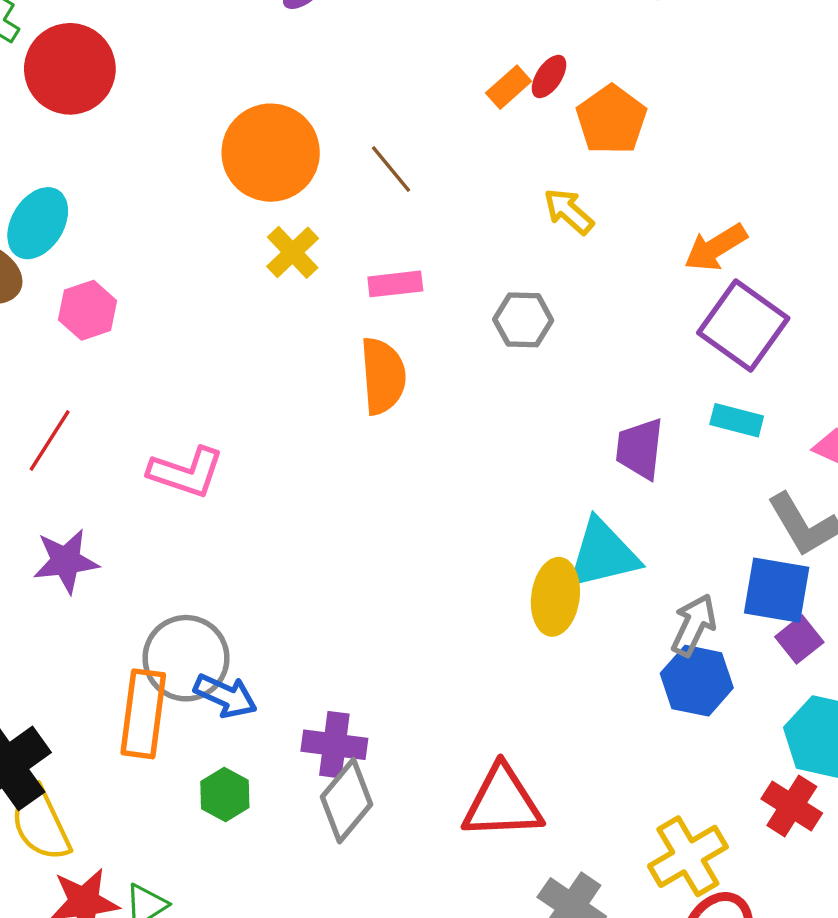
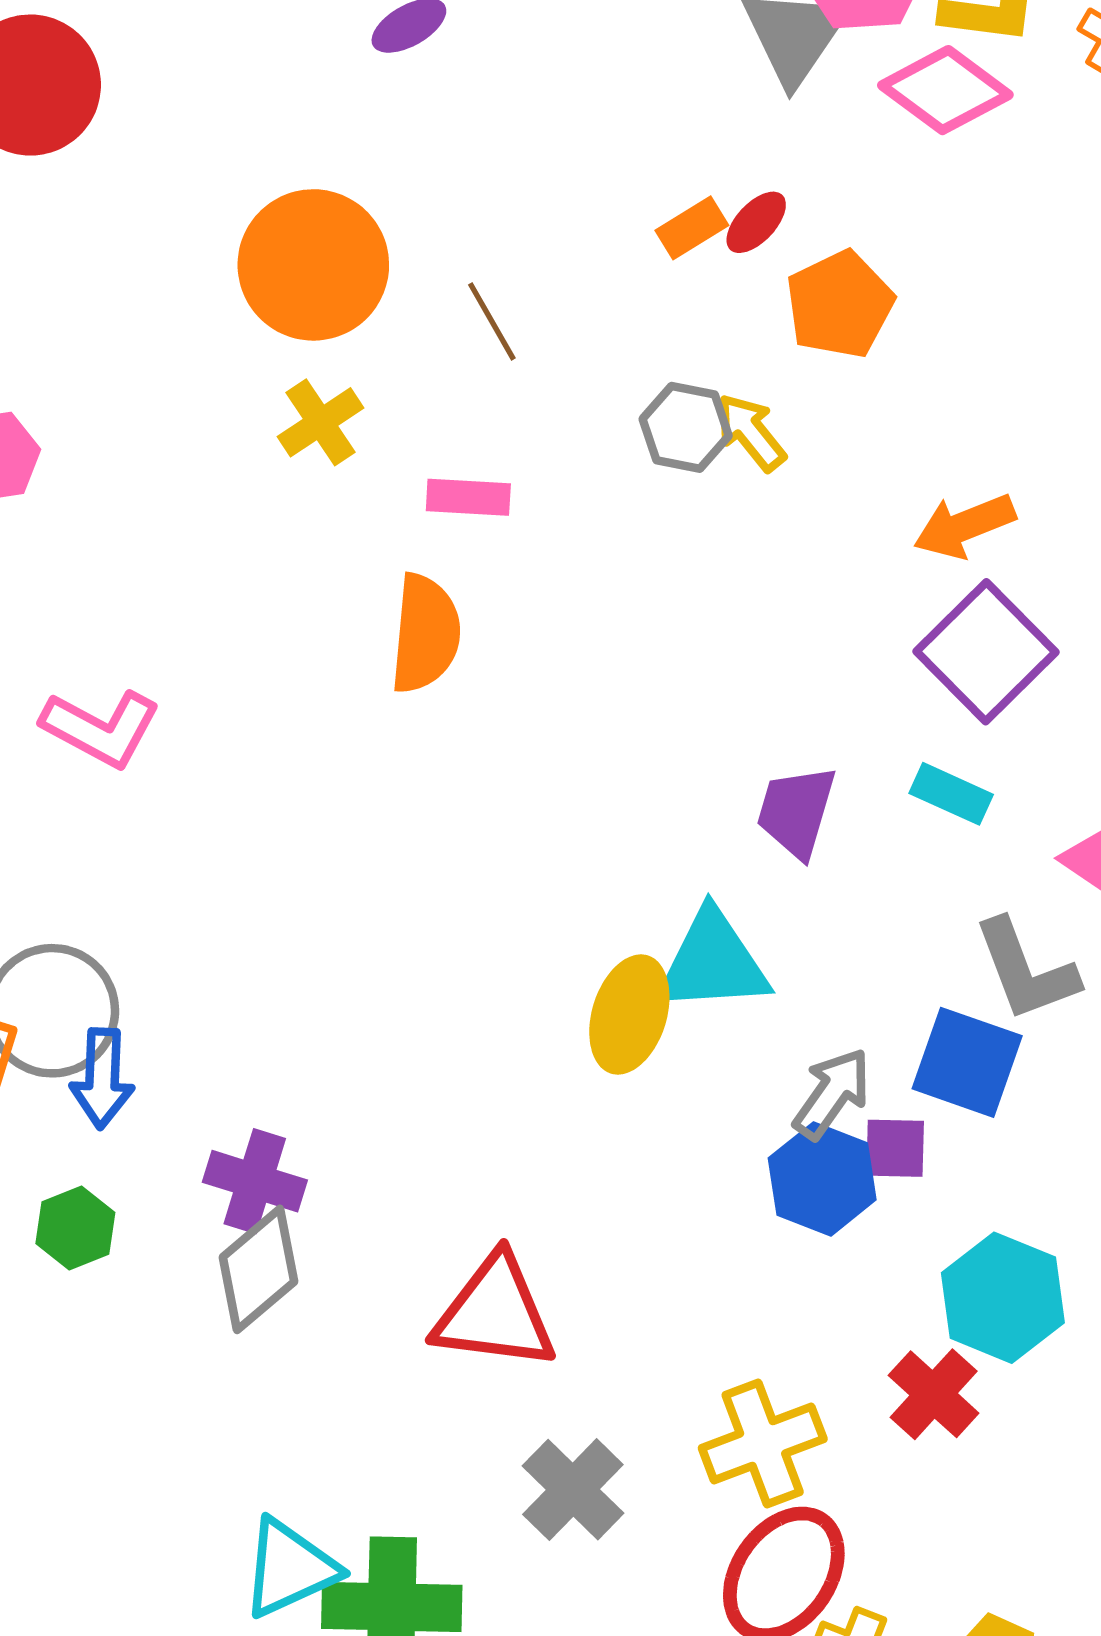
gray hexagon: (523, 320) -> (686, 427), moved
purple square: (799, 639) -> (895, 1148), moved, turned 30
blue arrow: (225, 696) -> (102, 1078), turned 58

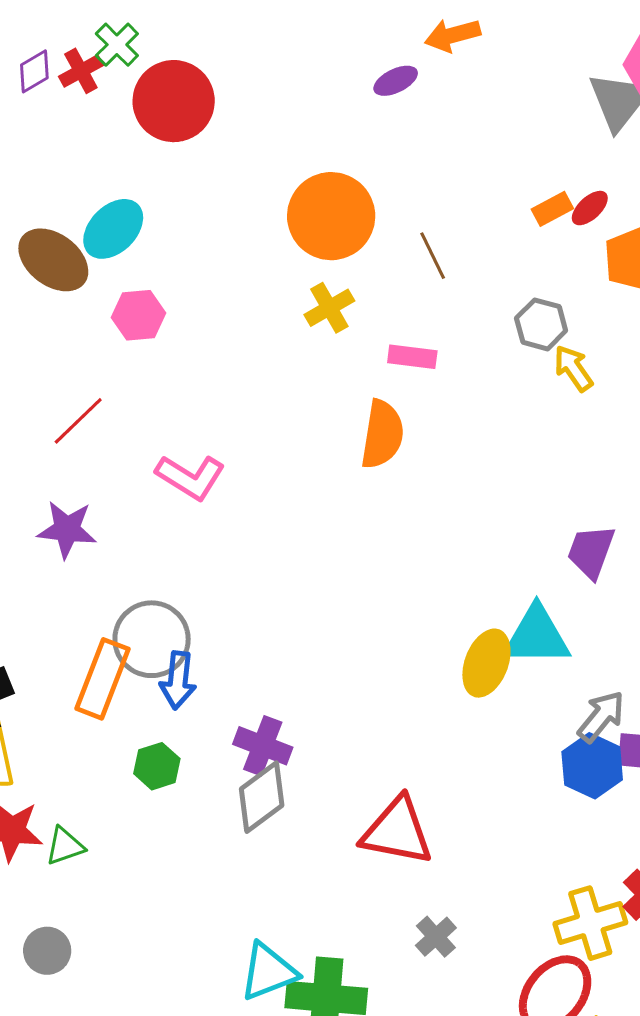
yellow arrow: (751, 432) -> (573, 368), moved
yellow cross: (763, 1443) -> (590, 923), moved
gray cross: (573, 1490) -> (436, 937), size x0.7

